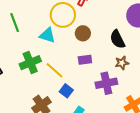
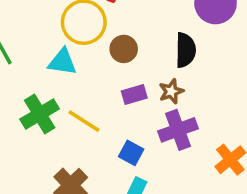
black semicircle: (117, 39) -> (186, 50), turned -144
brown star: (122, 63) -> (171, 91), moved
blue square: (66, 91) -> (131, 153), moved

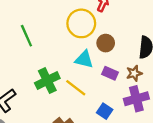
cyan triangle: (62, 62) -> (84, 59), moved
purple rectangle: (134, 94) -> (110, 73), turned 35

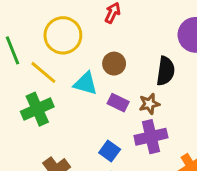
yellow circle: (81, 23) -> (63, 35), moved
yellow line: (76, 88) -> (43, 72), moved

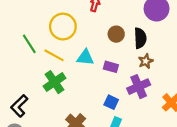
brown circle: (114, 64) -> (116, 34), moved
brown star: (149, 104) -> (146, 61), moved

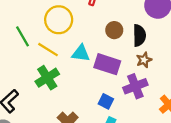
purple rectangle: (111, 67) -> (107, 64), size x1.6

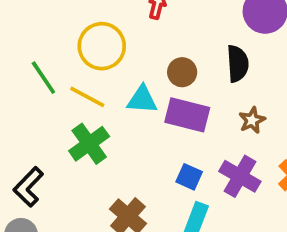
brown circle: (114, 30) -> (182, 72), moved
brown star: (144, 60) -> (252, 120), moved
purple cross: (135, 86) -> (240, 176), moved, turned -35

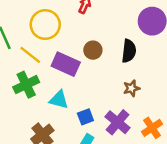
cyan triangle: (142, 100) -> (59, 100), moved
purple rectangle: (187, 115) -> (66, 64), moved
blue square: (189, 177) -> (85, 117), turned 35

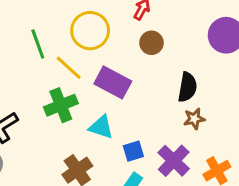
brown circle: (93, 50) -> (151, 43), moved
black semicircle: (129, 51) -> (187, 87), moved

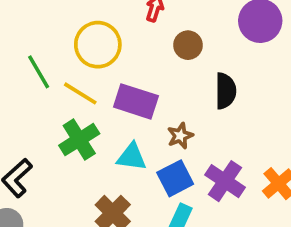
brown circle: (151, 43) -> (188, 45), moved
brown star: (194, 119) -> (180, 136), moved
blue square: (133, 151) -> (175, 178), size x1.4

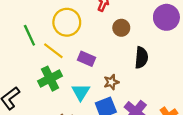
purple rectangle: (136, 101) -> (87, 59), size x0.7
cyan triangle: (132, 157) -> (81, 92), turned 48

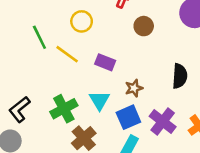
yellow circle: (67, 22) -> (82, 21), size x0.7
black semicircle: (141, 58) -> (180, 76), moved
green cross: (50, 79) -> (64, 109), moved

